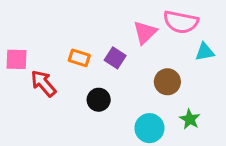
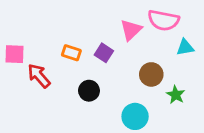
green star: (190, 119) -> (176, 95), moved

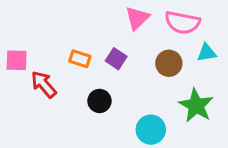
pink triangle: (131, 30) -> (137, 18), moved
brown circle: (151, 74) -> (169, 63), moved
green star: (176, 95) -> (196, 105), size x1.6

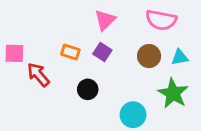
pink triangle: (137, 18) -> (105, 20), moved
cyan triangle: (207, 53) -> (180, 57), moved

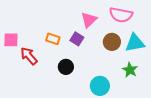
pink triangle: (105, 20) -> (89, 20), moved
cyan triangle: (180, 57) -> (135, 43), size x1.5
green star: (173, 93) -> (130, 70), size x0.7

